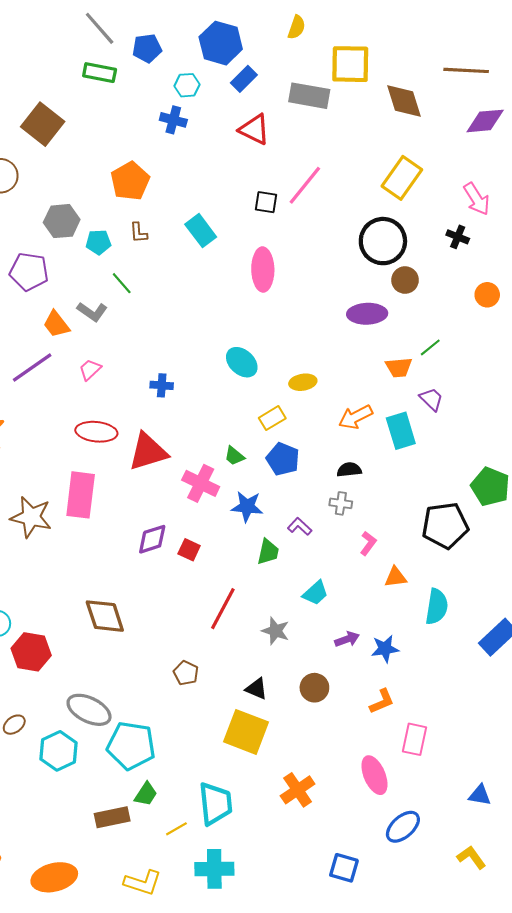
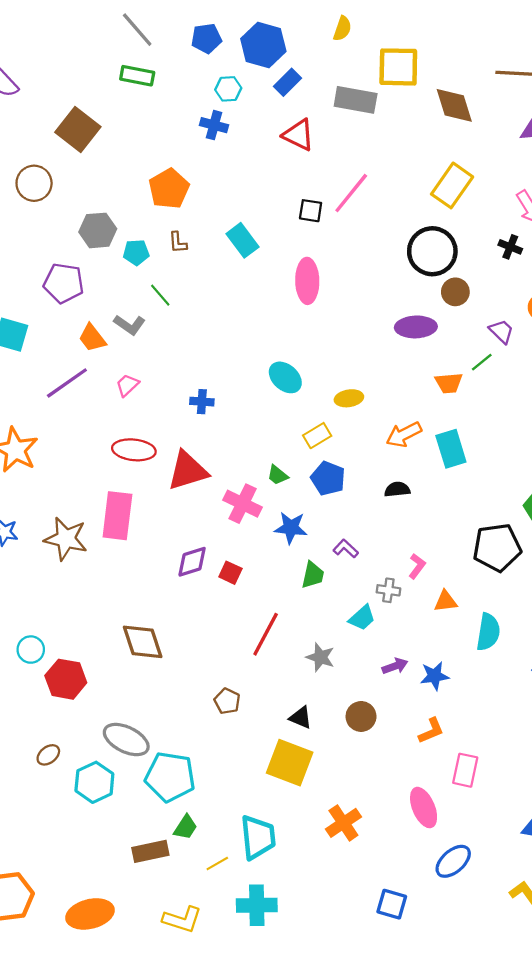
blue pentagon: (147, 48) -> (206, 38), moved
purple trapezoid: (431, 399) -> (501, 331), moved
gray cross: (341, 503) -> (388, 590), moved

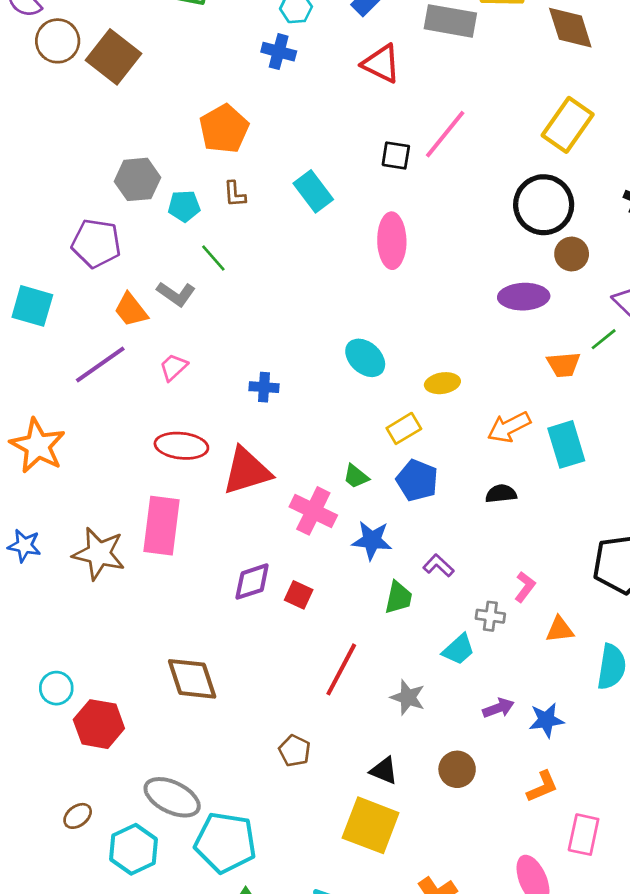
brown circle: (34, 183) -> (58, 41), moved

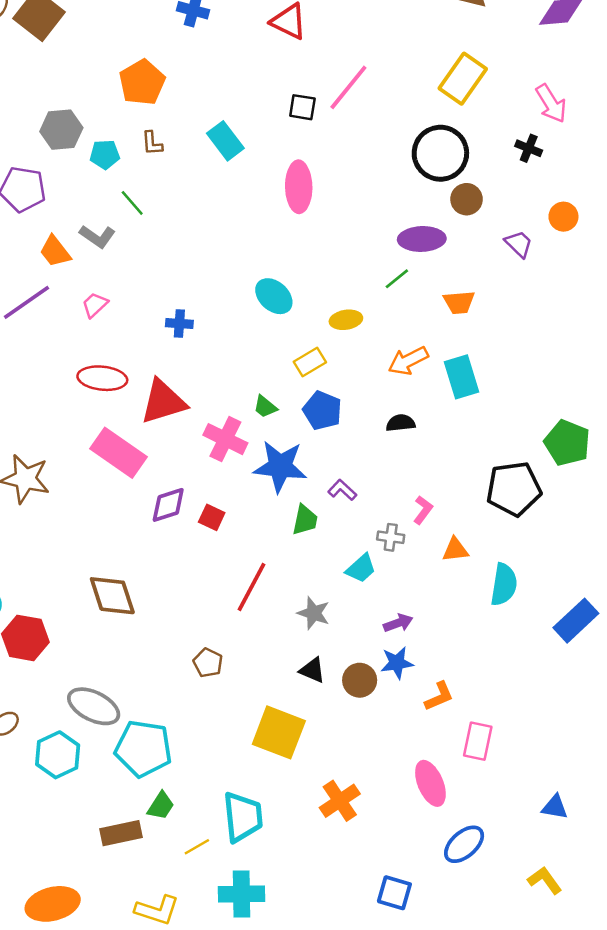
green line: (604, 339) -> (397, 279), moved
pink rectangle: (161, 526) -> (118, 453), moved, turned -62
blue star: (372, 540) -> (280, 466), size x1.4
blue star: (546, 720) -> (397, 663), moved
black triangle: (384, 771) -> (312, 670), moved

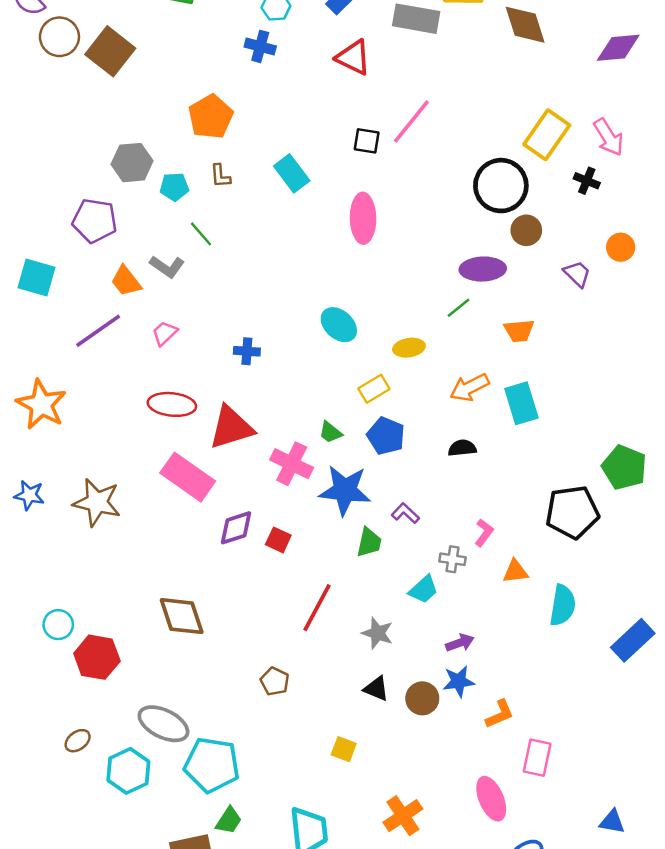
yellow rectangle: (463, 79) -> (547, 135), moved
yellow square: (279, 732) -> (344, 749), size x0.5

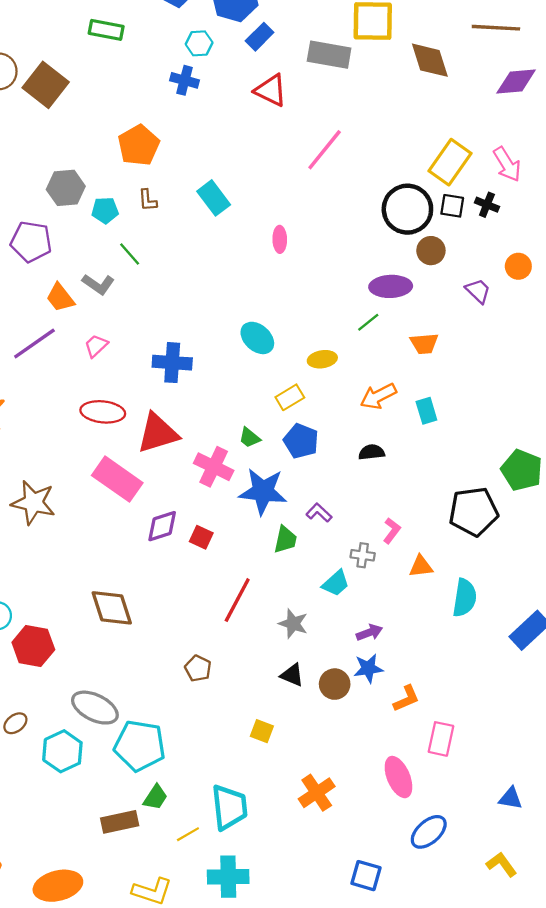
black square: (367, 141) -> (452, 206), moved
pink ellipse: (363, 218) -> (280, 239), size x0.6
blue cross: (247, 351) -> (172, 363), size x1.6
cyan rectangle: (521, 403) -> (426, 411), size x0.7

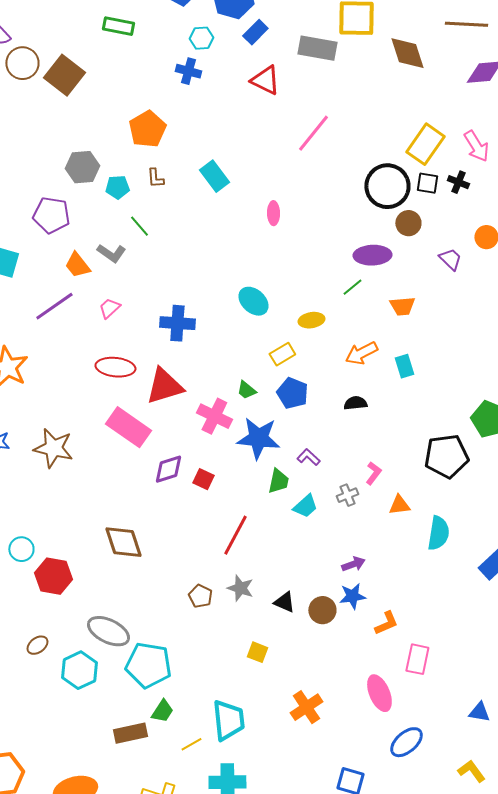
gray cross: (363, 555) -> (347, 495), turned -30
cyan trapezoid: (336, 583) -> (305, 506), moved
gray star: (293, 624) -> (240, 588), moved

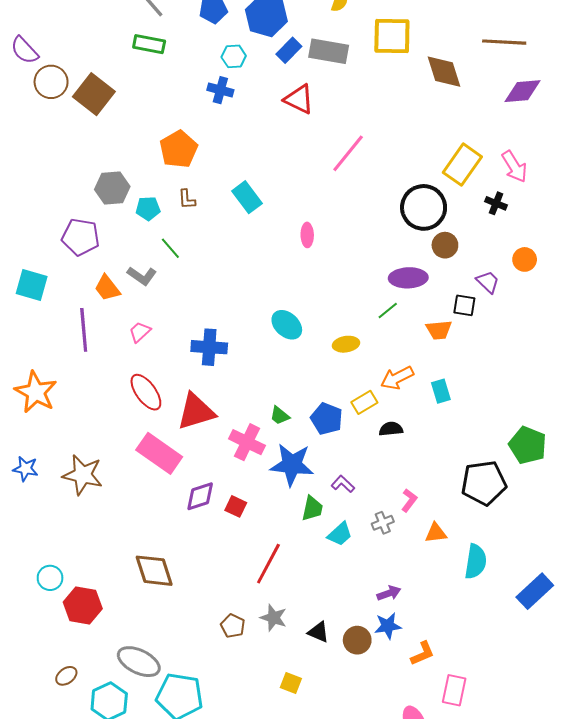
gray rectangle: (317, 48) -> (329, 51), moved
black square: (427, 183) -> (464, 305), moved
purple line: (54, 306) -> (84, 330), turned -60
yellow rectangle: (282, 354) -> (364, 402), moved
red ellipse: (115, 367) -> (146, 392), turned 48

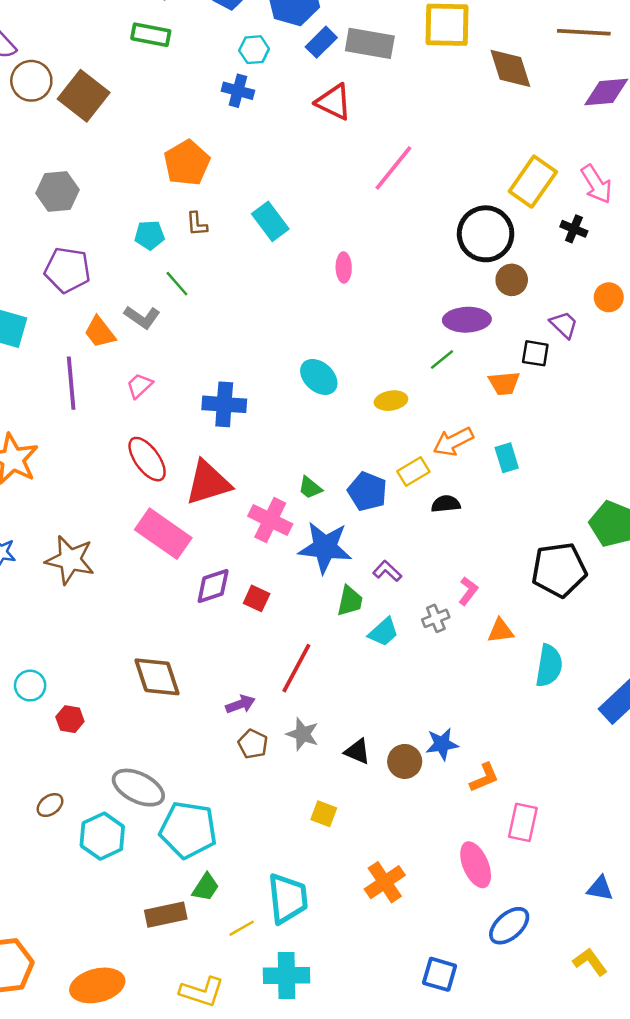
gray hexagon: (112, 188) -> (57, 192), moved
purple arrow: (389, 593) -> (240, 704), moved
red hexagon: (83, 605) -> (70, 719), size x0.6

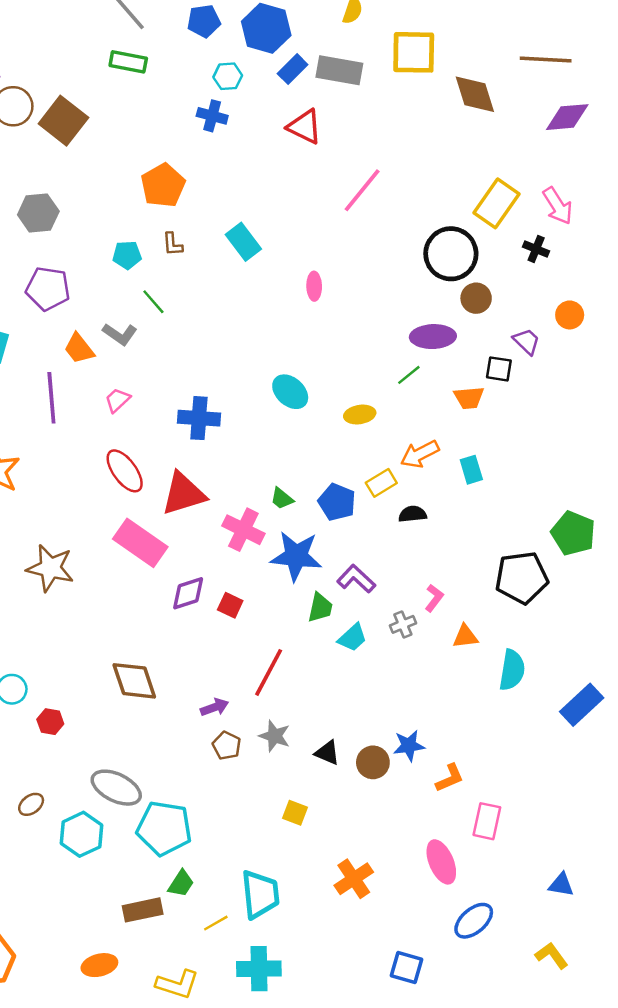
purple L-shape: (387, 571) -> (356, 579), size x1.4
orange ellipse: (97, 985) -> (99, 965), moved, size x0.7

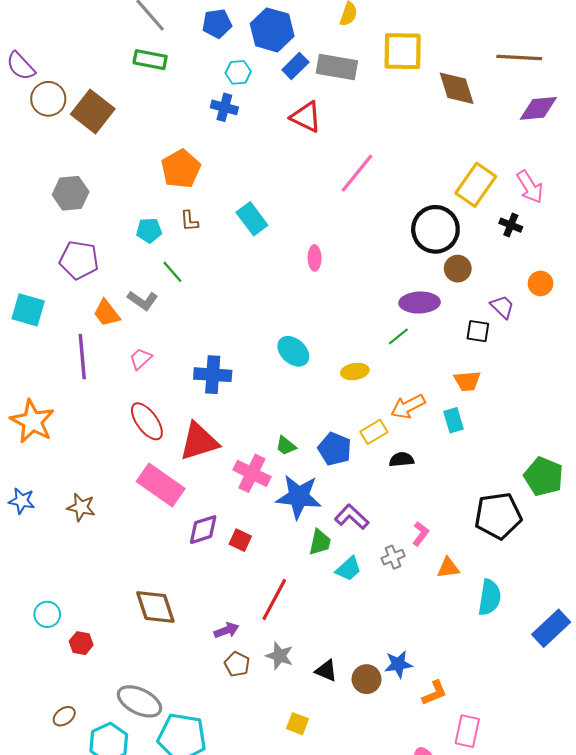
orange trapezoid: (469, 398) -> (467, 381), moved
brown star: (50, 568) -> (81, 507), size x0.7

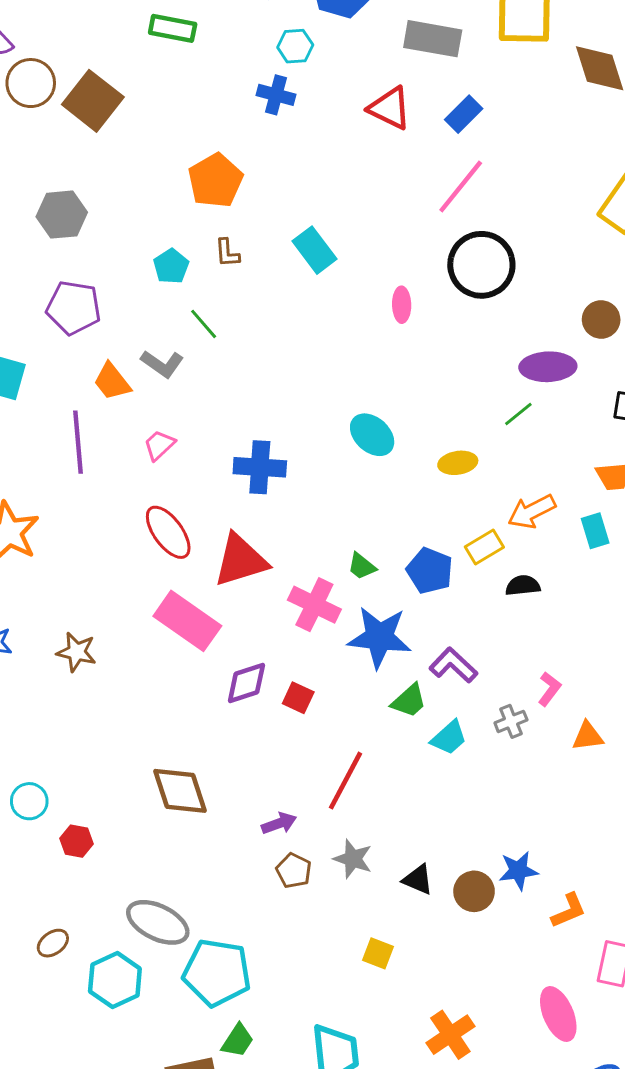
blue rectangle: (295, 66) -> (464, 114), moved
black circle: (435, 229) -> (481, 265), moved
cyan pentagon: (149, 230) -> (171, 266), turned -30
green trapezoid: (320, 542) -> (409, 701), turned 36

